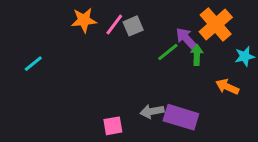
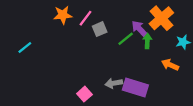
gray square: (133, 26) -> (100, 29), moved
pink square: (113, 126) -> (84, 94), turned -32

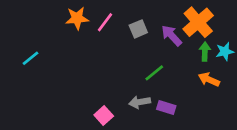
gray square: (100, 29) -> (138, 29), moved
green line: (126, 39) -> (154, 73), moved
green arrow: (147, 41) -> (205, 52), moved
purple rectangle: (135, 88) -> (166, 107), size x0.6

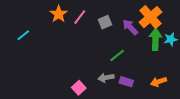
orange star: (77, 18) -> (59, 14), turned -30
green arrow: (205, 52) -> (155, 39), size x1.5
cyan line: (30, 58) -> (23, 35), moved
orange arrow: (209, 79) -> (159, 82), moved, turned -42

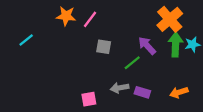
orange star: (59, 14) -> (66, 16), turned -30
gray square: (105, 22) -> (104, 47), moved, turned 32
purple arrow: (130, 27) -> (147, 46), moved
pink square: (79, 88) -> (89, 99), turned 32

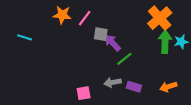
cyan line: (26, 40) -> (25, 37), turned 56
purple arrow: (147, 46) -> (113, 43), moved
gray square: (104, 47) -> (101, 34), moved

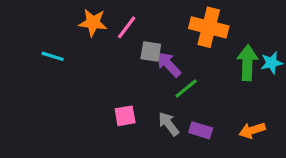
orange cross: (160, 18) -> (209, 27), moved, turned -35
cyan line: (25, 37) -> (53, 56), moved
gray arrow: (113, 82) -> (169, 124), turned 63
pink square: (84, 93) -> (125, 116), moved

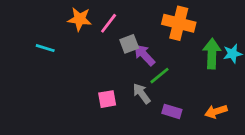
gray square: (151, 51) -> (129, 44), turned -30
gray arrow: (169, 124) -> (142, 94), moved

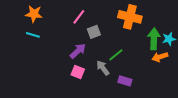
orange star: (80, 19) -> (34, 14), moved
purple arrow: (144, 55) -> (78, 51), moved, turned 90
pink square: (107, 99) -> (78, 72), turned 32
orange arrow: (216, 111) -> (160, 57), moved

